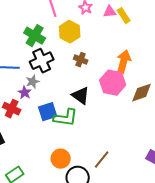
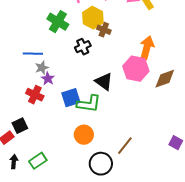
brown cross: (81, 60) -> (104, 30), moved
black cross: (42, 61) -> (83, 47), moved, size x0.7
gray star: (33, 82) -> (42, 68), moved
orange circle: (61, 159) -> (84, 135), moved

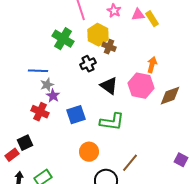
orange arrow: (147, 48) -> (152, 65), size x0.7
black triangle: (104, 82) -> (109, 86), moved
green L-shape: (89, 104) -> (112, 122), moved

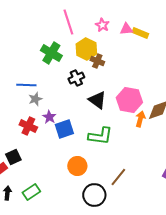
yellow rectangle: (152, 19) -> (140, 33), turned -35
orange arrow: (152, 65) -> (140, 119), moved
purple star: (53, 96) -> (49, 117), moved

